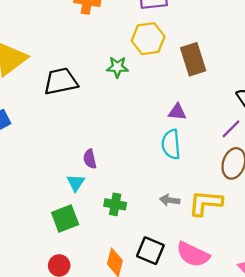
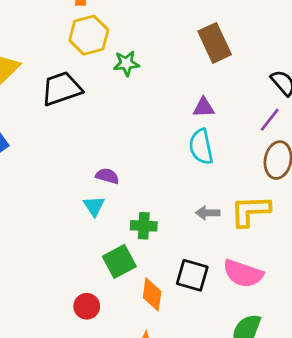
yellow hexagon: (148, 39) -> (89, 35), moved
purple semicircle: (90, 159) -> (107, 176), turned 126
green square: (65, 219) -> (119, 261), moved

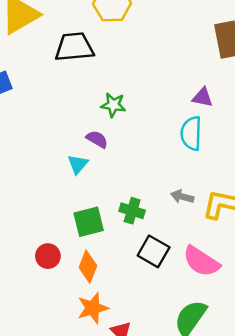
green star: (126, 63) -> (113, 105), moved
green cross: (144, 226) -> (132, 211), moved
orange diamond: (152, 294) -> (88, 267), moved

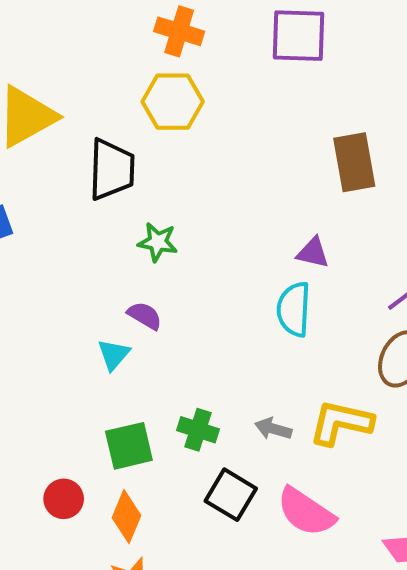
black trapezoid: (74, 47) -> (112, 169), turned 96
green star: (113, 105) -> (158, 242), moved
gray arrow: (182, 197) -> (273, 429), moved

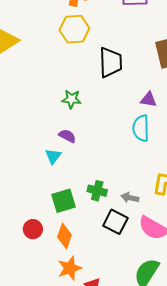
black trapezoid: (112, 169) -> (111, 62), moved
gray arrow: (273, 429) -> (130, 198), moved

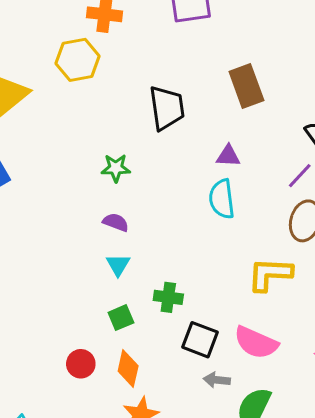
yellow hexagon: (74, 29) -> (78, 60), moved
cyan triangle: (53, 156) -> (118, 265), moved
gray arrow: (130, 198) -> (217, 380), moved
green square: (64, 201) -> (121, 318), size x0.7

